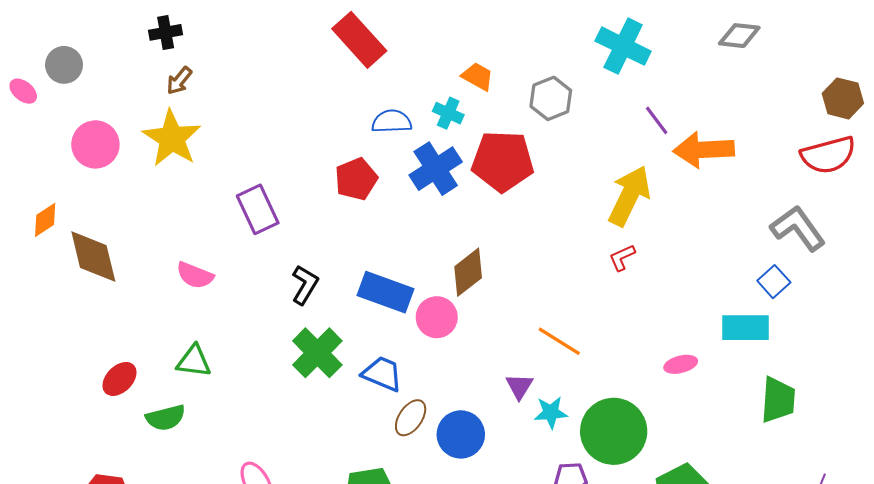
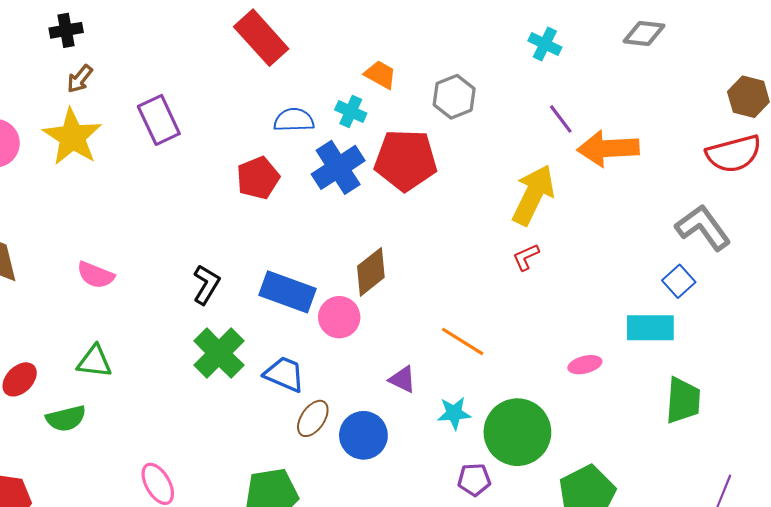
cyan cross: (623, 46) -> (545, 44), moved, size x0.6
purple rectangle: (258, 209) -> (159, 120), moved
purple triangle: (519, 386) -> (402, 379), moved, turned -36

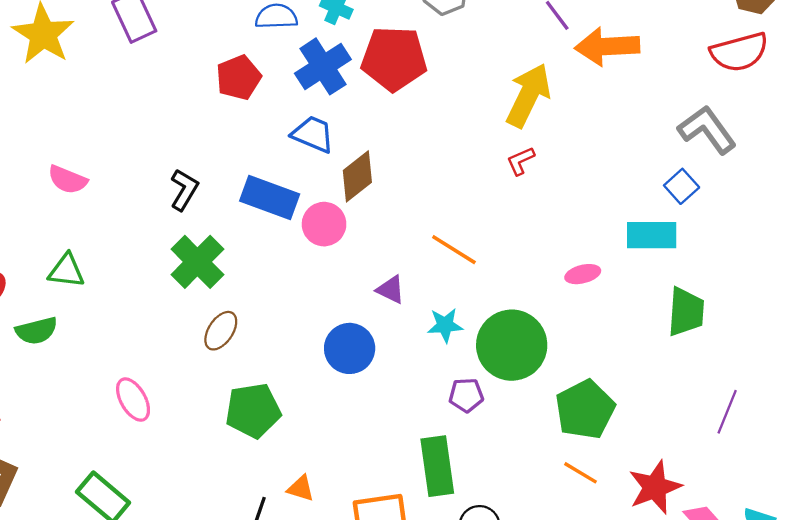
blue trapezoid: (284, 374) -> (313, 134), moved
brown ellipse: (313, 418) -> (221, 331), moved

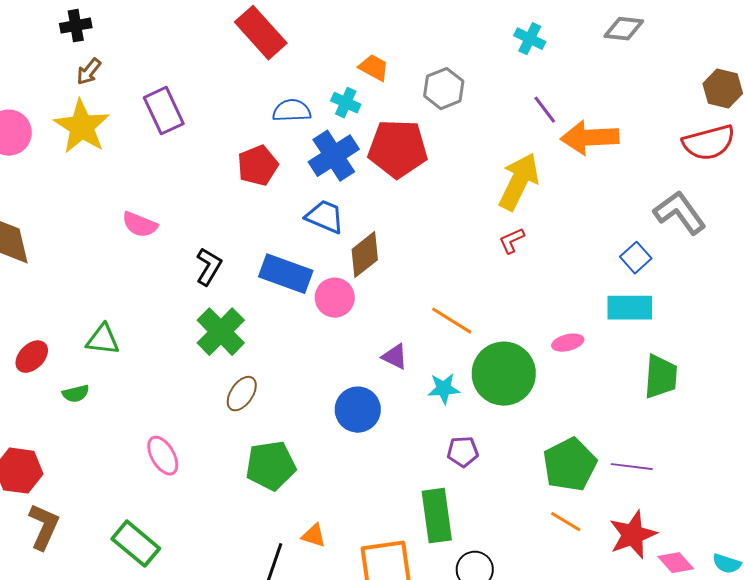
pink semicircle: (68, 180) -> (140, 225), moved
blue square: (682, 186) -> (636, 258), moved
green semicircle: (36, 331) -> (76, 394), size x0.7
green circle: (512, 345) -> (504, 374), moved
purple line: (727, 412) -> (632, 467), moved, turned 75

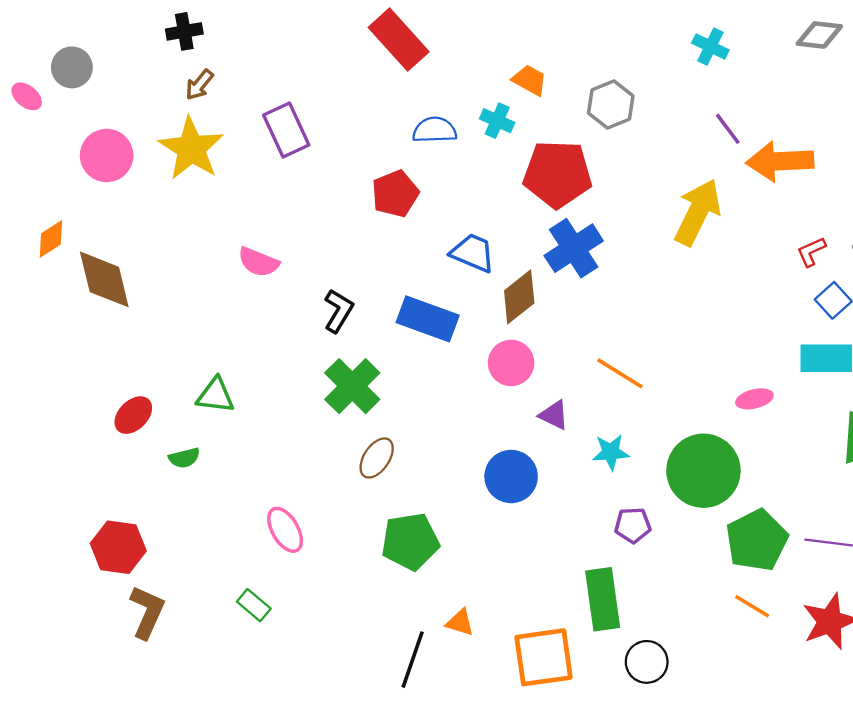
blue cross: (334, 156) -> (574, 248), moved
red L-shape: (512, 241) -> (811, 252), moved
pink circle: (335, 298) -> (511, 363), moved
green circle: (504, 374) -> (703, 471), moved
green rectangle: (136, 544) -> (254, 605), moved, size x0.6

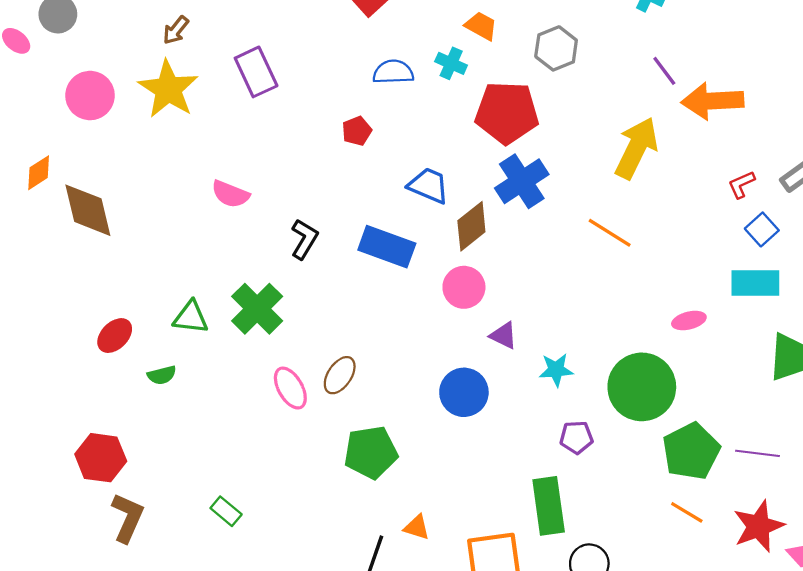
red pentagon: (395, 194) -> (357, 131), size x0.7
orange line: (620, 373) -> (610, 233), moved
green cross: (352, 386) -> (257, 309), moved
pink ellipse: (285, 530) -> (290, 388), moved

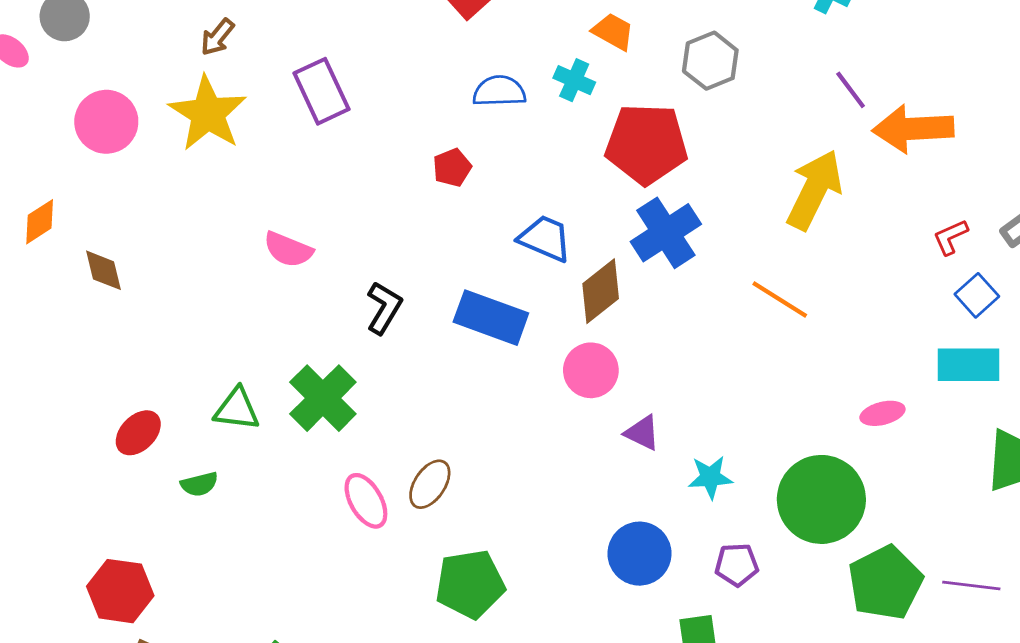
brown diamond: (88, 210) -> (104, 270), size x0.6
blue circle: (464, 392) -> (639, 554), moved

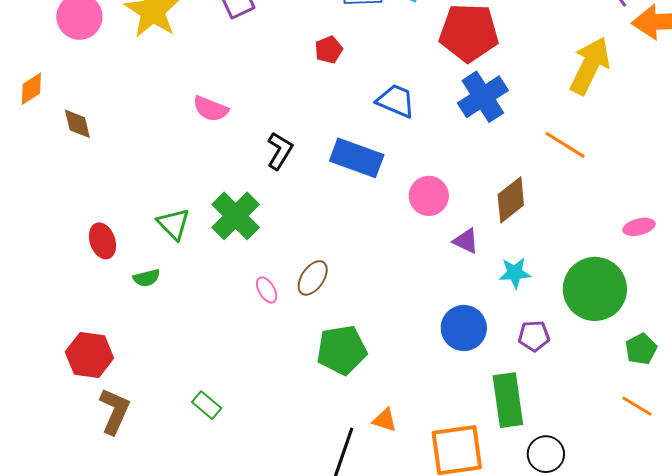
brown diamond: (601, 291) -> (511, 200), moved
green triangle: (237, 409) -> (174, 224), turned 39
red ellipse: (138, 433) -> (102, 241), turned -64
pink ellipse: (366, 501) -> (267, 290), size x0.7
green pentagon: (885, 583) -> (641, 349), size x0.6

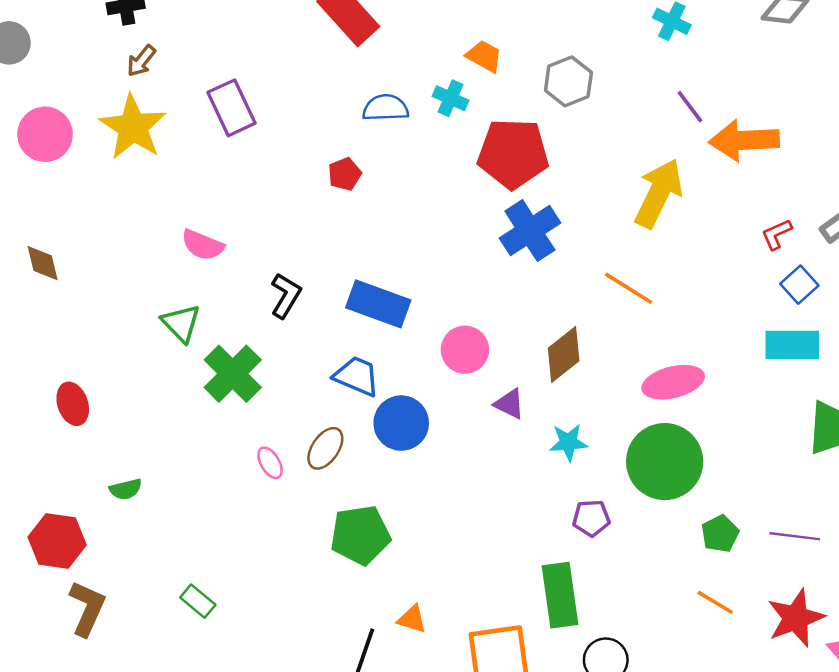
blue trapezoid: (396, 101) -> (357, 376), moved
green triangle: (174, 224) -> (181, 323), moved
pink ellipse: (639, 227) -> (673, 382), moved, size x1.6
green semicircle: (147, 278) -> (126, 489), moved
blue circle: (464, 328) -> (401, 423), moved

